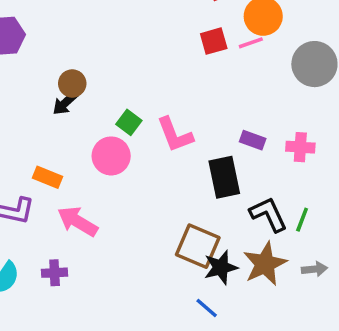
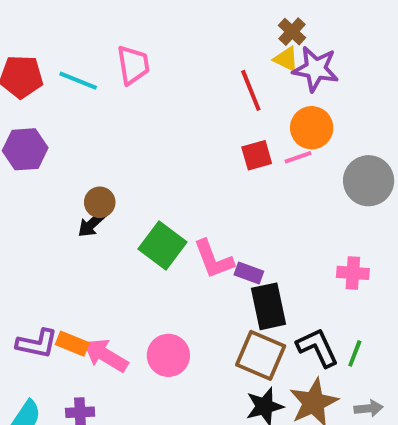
green square: (129, 122) -> (162, 245), size x1.6
purple rectangle: (253, 140) -> (249, 273), moved
pink circle: (111, 156) -> (168, 355), moved
orange rectangle: (47, 177) -> (72, 344), moved
brown square: (198, 246) -> (261, 355), moved

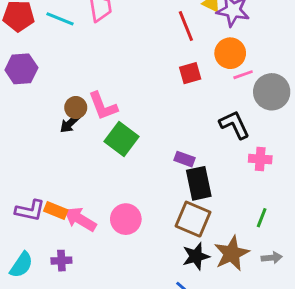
pink line: (298, 157) -> (243, 75), moved
pink L-shape: (214, 259) -> (103, 106), moved
black L-shape: (318, 348) -> (234, 125), moved

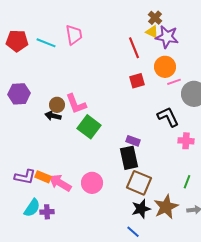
purple hexagon: (21, 69) -> (19, 94), moved
black arrow: (70, 123) -> (53, 116), turned 56
black rectangle: (199, 183) -> (129, 158), moved
cyan semicircle: (21, 265) -> (32, 208), moved

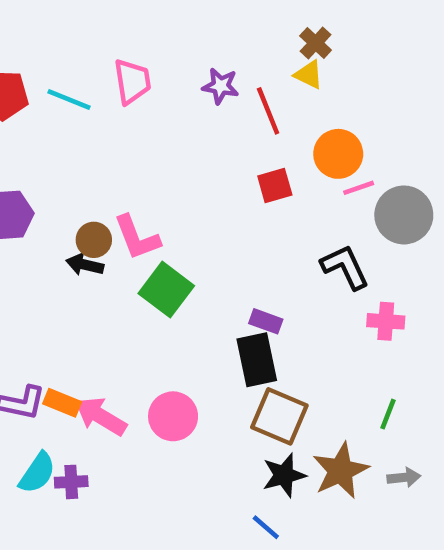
purple star: (167, 37) -> (221, 86), moved, size x0.7

